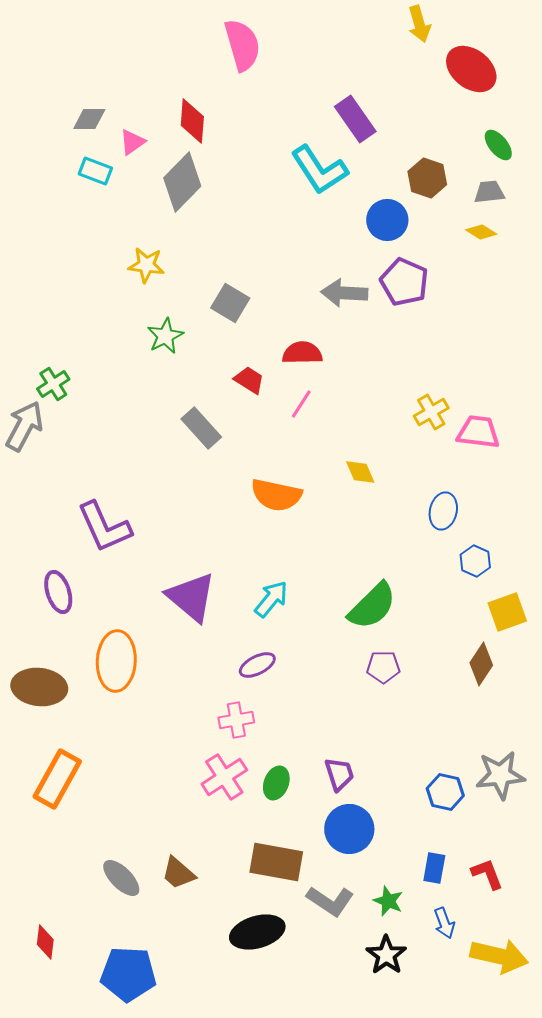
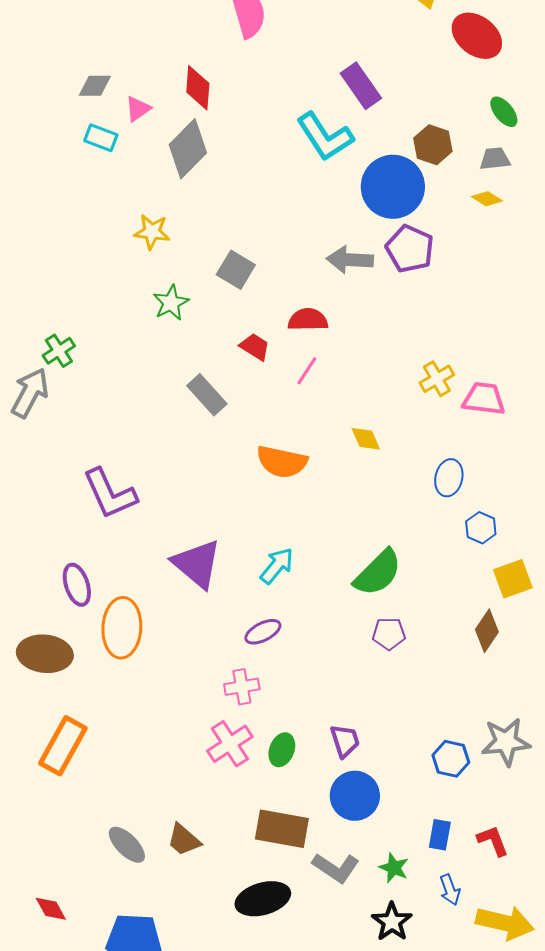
blue circle: (387, 220) -> (393, 187), size x1.5
purple ellipse: (58, 592) -> (77, 585), moved
red diamond: (45, 942) -> (51, 909), turned -36

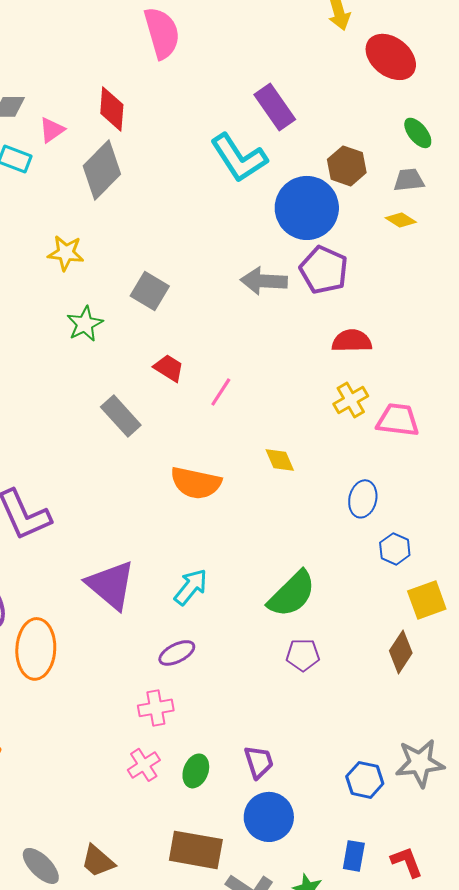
red semicircle: (308, 320) -> (352, 341), moved
pink cross: (230, 744) -> (144, 765), size x0.7

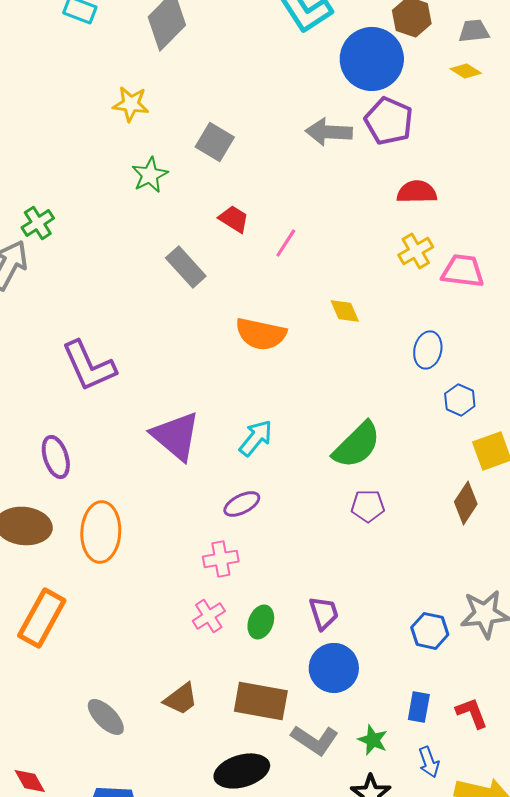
orange ellipse: (36, 649) -> (101, 532), moved
brown trapezoid: (98, 861) -> (181, 699), moved, turned -78

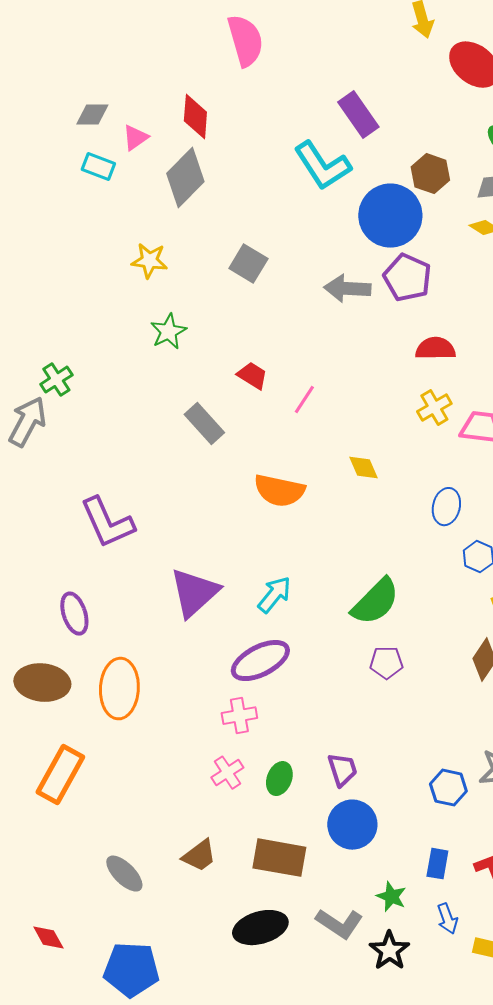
gray square: (215, 142) -> (248, 264), moved
purple triangle: (176, 436) -> (194, 593), turned 38
purple ellipse: (242, 504) -> (260, 661), size x1.6
gray L-shape: (315, 740) -> (339, 924), moved

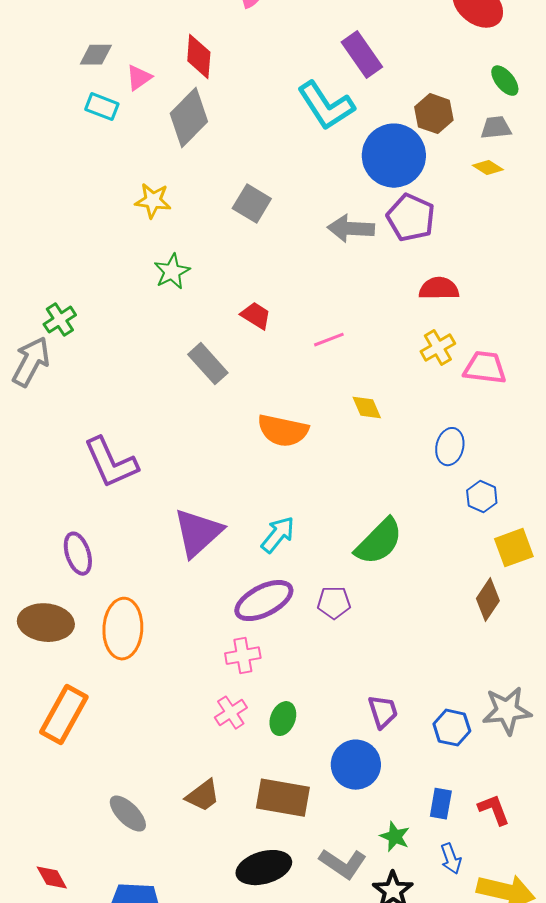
pink line: (304, 400) -> (329, 340), moved, turned 36
purple pentagon: (386, 663) -> (334, 603), moved
purple trapezoid: (342, 770) -> (383, 712), moved

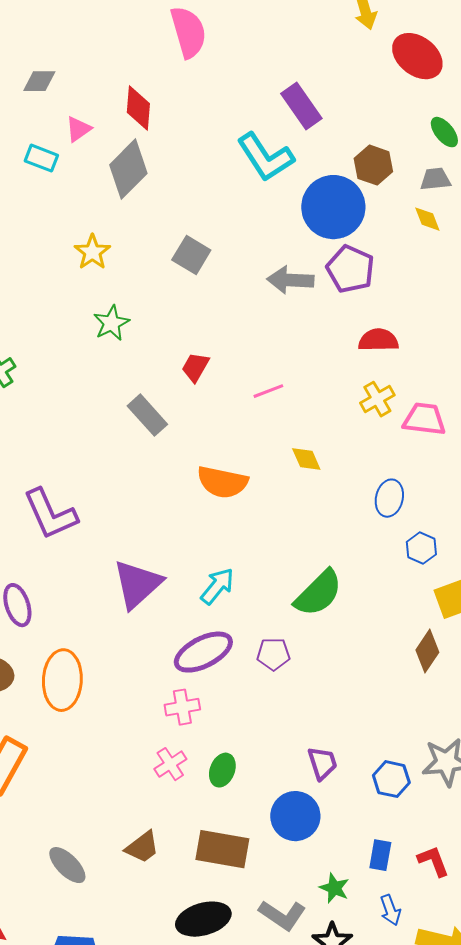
gray diamond: (96, 55) -> (39, 81), moved
yellow diamond: (488, 168) -> (427, 219), turned 36
yellow star: (153, 201) -> (92, 252), turned 30
red trapezoid: (256, 316) -> (195, 367), turned -92

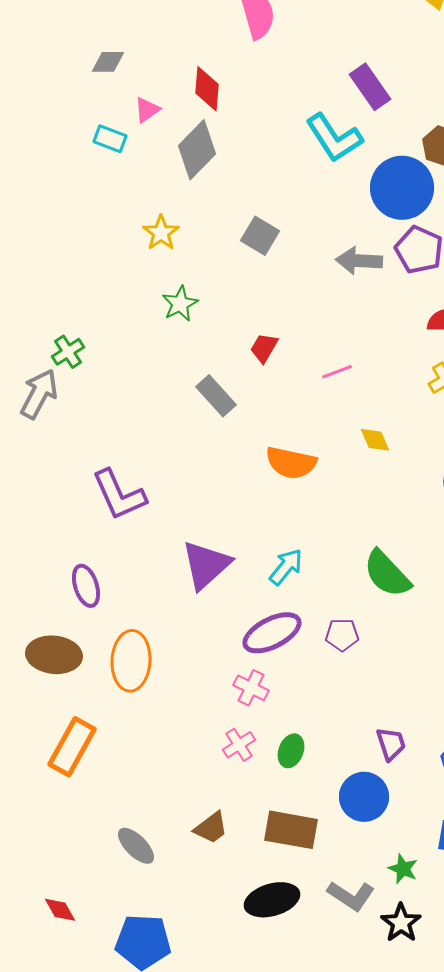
green semicircle: (318, 593) -> (387, 574), turned 92
pink cross: (182, 707) -> (251, 688), turned 36

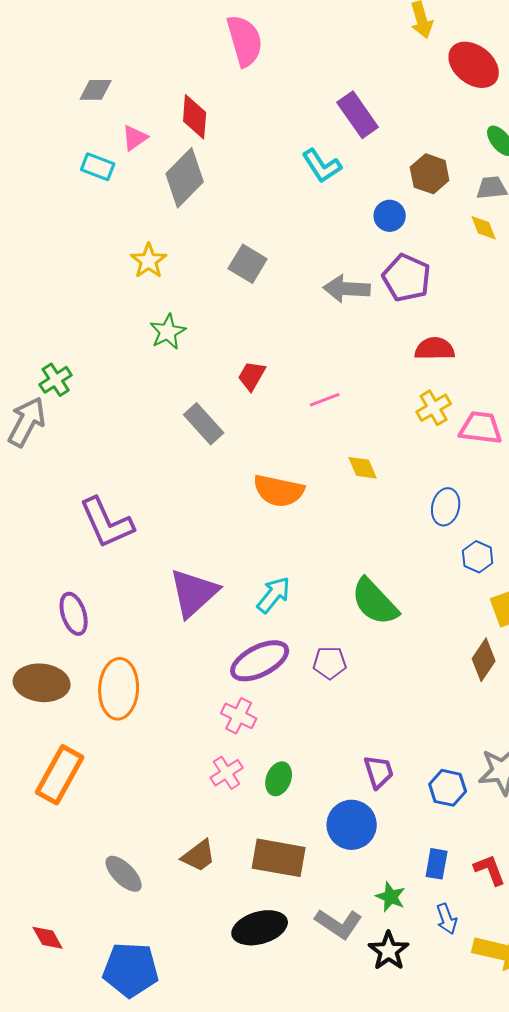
cyan L-shape: (334, 138) -> (322, 166), size x0.7
blue circle: (402, 188) -> (390, 216), size x0.5

